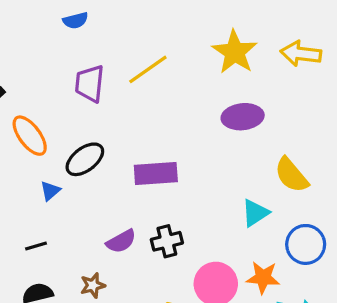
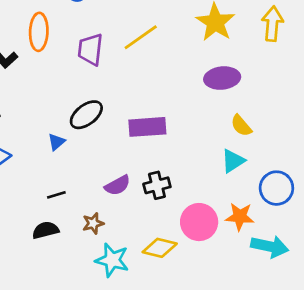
yellow arrow: (301, 54) -> (272, 24), turned 88
orange ellipse: (30, 136) -> (39, 32), moved, turned 39
yellow semicircle: (291, 175) -> (241, 126), moved, size x0.7
black line: (36, 246) -> (56, 195), moved

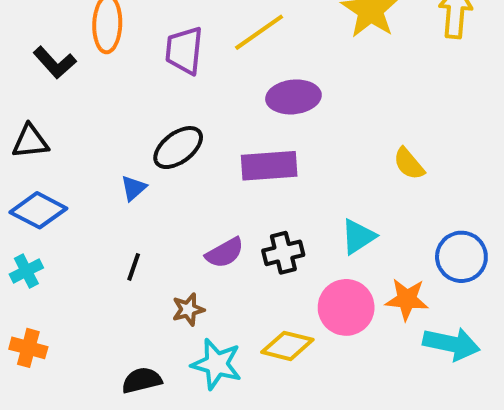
purple ellipse: (222, 78) -> (293, 97), moved
cyan triangle: (233, 161) -> (358, 237), moved
black line: (56, 195) -> (134, 267), turned -54
black semicircle: (46, 230) -> (142, 380), moved

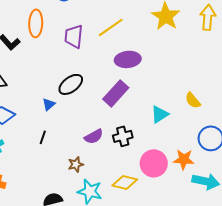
yellow semicircle: (409, 164) -> (193, 100), moved
purple rectangle: (269, 166) -> (116, 93), turned -44
cyan triangle: (358, 237) -> (160, 114), moved
black line: (134, 267) -> (43, 137), moved

